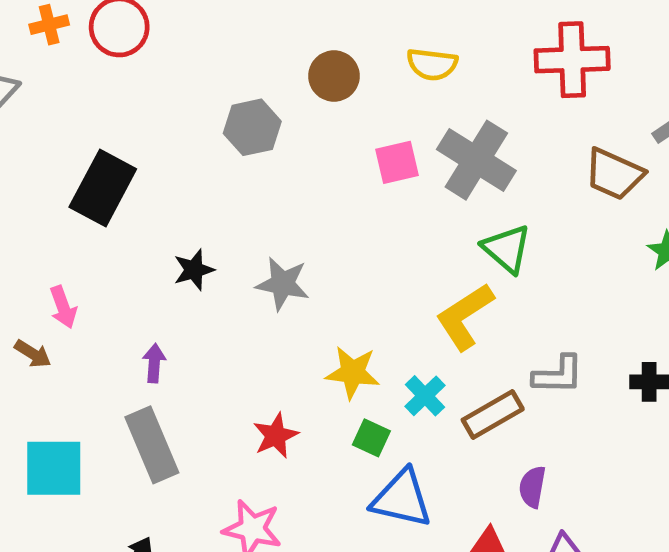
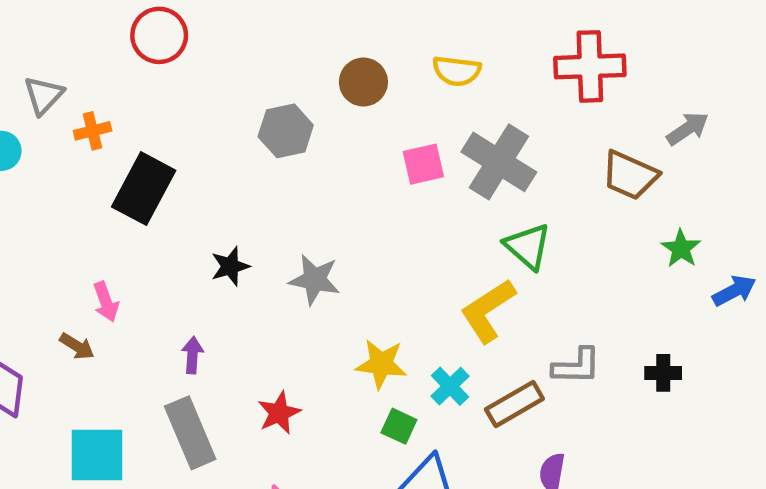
orange cross: (49, 25) -> (93, 131), moved
red star: (276, 436) -> (279, 413), moved

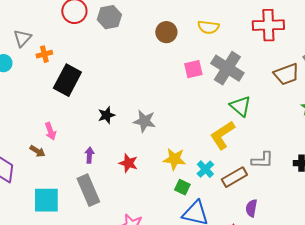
gray hexagon: (286, 131) -> (109, 17), moved
brown trapezoid: (630, 175) -> (286, 74), turned -44
red star: (279, 413) -> (128, 163), moved, turned -30

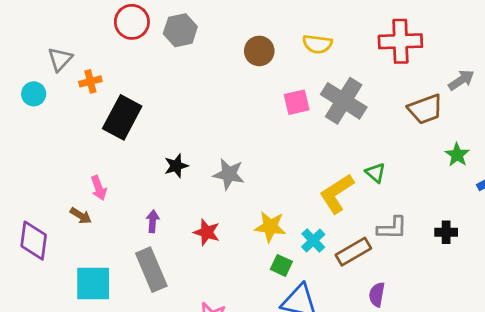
green triangle: (240, 106) -> (375, 173), moved, size x0.7

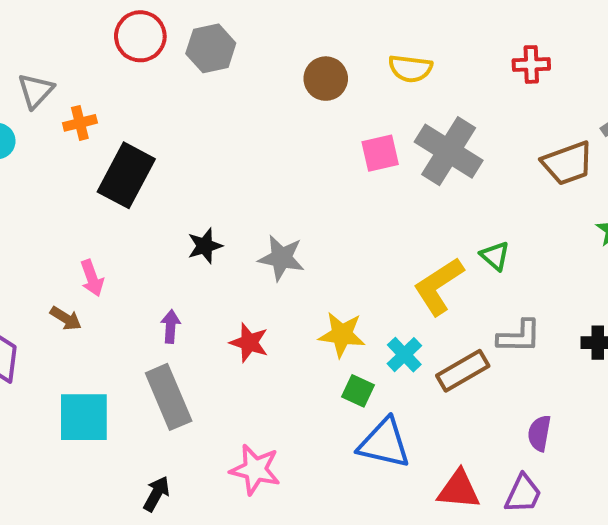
red cross: (400, 41) -> (531, 64), size x0.6
purple semicircle: (377, 295) -> (539, 433), moved

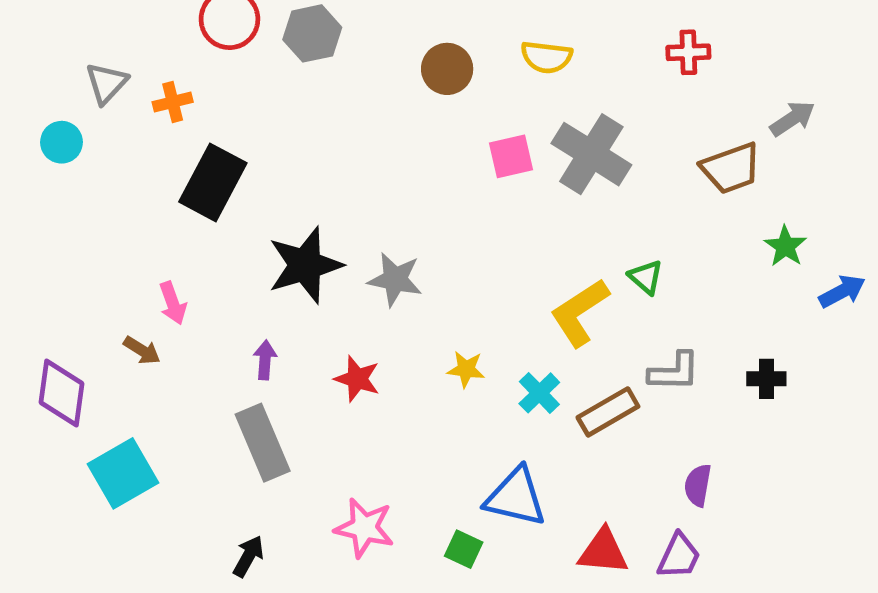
orange cross: (80, 123) -> (173, 102), moved
black star: (205, 246) -> (305, 265), size x1.8
yellow star: (342, 334) -> (466, 369), size x0.7
green square: (358, 391) -> (464, 549), moved
cyan square: (84, 417) -> (123, 473), moved, turned -30

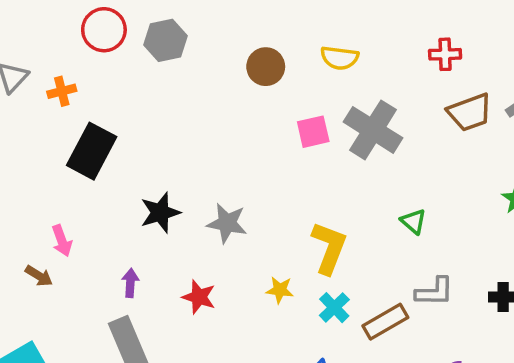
brown trapezoid: (731, 168) -> (470, 112), moved
black star: (305, 265) -> (160, 213), size x0.7
yellow L-shape: (580, 313) -> (329, 248), moved, turned 144

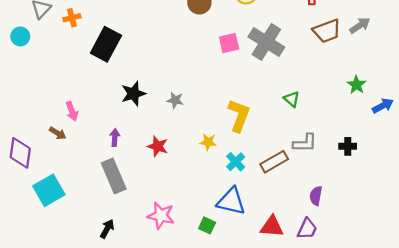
black rectangle: (92, 151) -> (106, 44), moved
gray star: (227, 223) -> (175, 100), size x0.7
cyan cross: (334, 308) -> (236, 162), moved

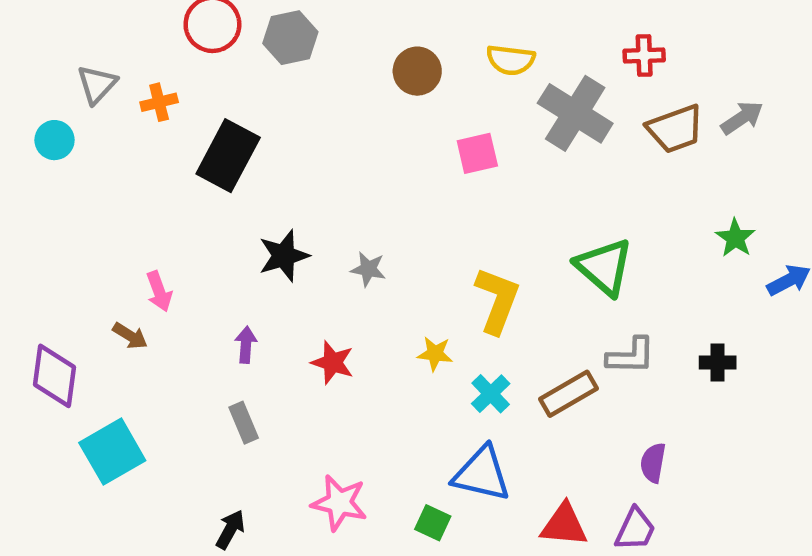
gray cross: (266, 42) -> (575, 113), moved
green triangle: (292, 99) -> (604, 267), size x1.8
gray rectangle: (114, 176) -> (244, 423), size x0.6

